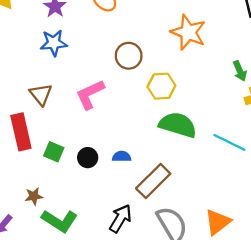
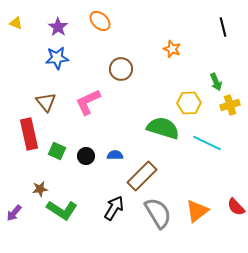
orange star: (188, 32) -> (172, 49), size x0.6
yellow hexagon: (161, 86) -> (189, 103), moved

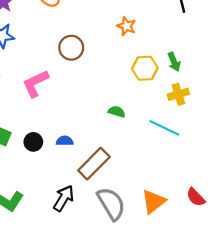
yellow hexagon: (189, 103) -> (145, 68), moved
yellow cross: (230, 105) -> (178, 94), moved
green semicircle: (163, 128) -> (117, 112), size x0.5

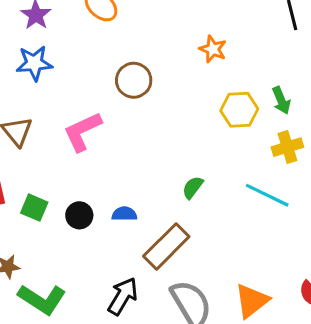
green semicircle: (117, 112) -> (193, 187), moved, turned -70

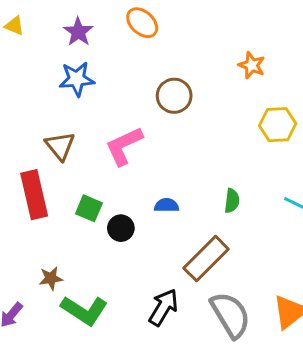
green semicircle: (193, 187) -> (232, 201), turned 150
green square: (34, 208) -> (89, 208), moved
blue semicircle: (124, 214) -> (167, 205), moved

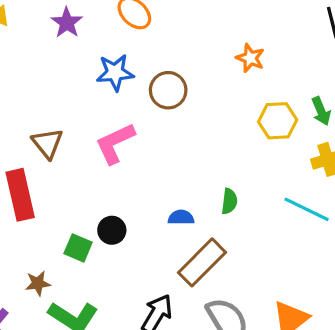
blue star: (77, 79) -> (115, 73), moved
blue semicircle: (167, 205) -> (181, 217), moved
green square: (89, 208) -> (78, 248), moved

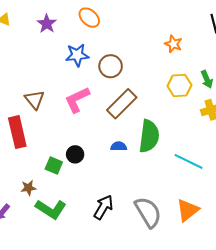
orange star: (250, 58) -> (173, 44), moved
green semicircle: (229, 201) -> (149, 136), size x2.0
cyan line: (307, 209) -> (189, 161), moved
brown rectangle: (202, 262) -> (122, 104), moved

